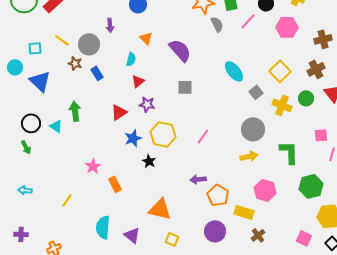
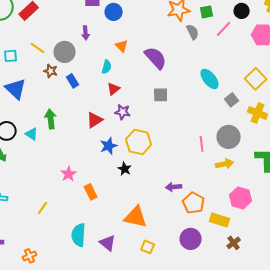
pink line: (203, 136) -> (202, 144), moved, turned -42

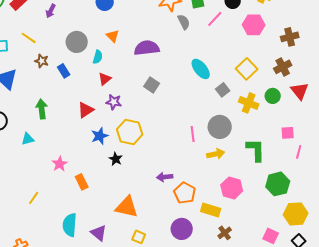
purple arrow: (86, 33) -> (51, 11), moved, turned 32
gray circle: (65, 52) -> (77, 42), moved
purple semicircle: (156, 58) -> (147, 48), turned -55
gray square: (161, 95) -> (152, 85), turned 35
cyan triangle: (32, 134) -> (28, 139), moved, turned -48

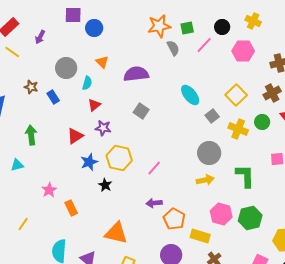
yellow line: (29, 38) -> (12, 52), moved
pink line: (193, 134) -> (154, 168), moved, turned 49
green hexagon: (278, 184) -> (250, 218), moved

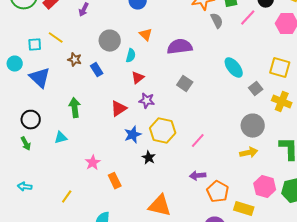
yellow line: (12, 52) -> (56, 38), moved
yellow square: (236, 95) -> (280, 68), turned -30

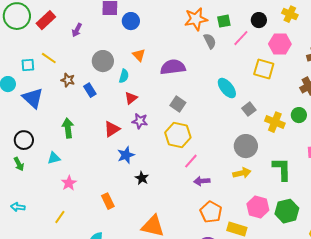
yellow square: (280, 68) -> (264, 69), moved
yellow hexagon: (163, 131) -> (178, 135), moved
pink star: (93, 163) -> (69, 183), moved
purple arrow: (198, 176) -> (202, 181), moved

